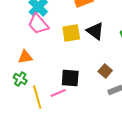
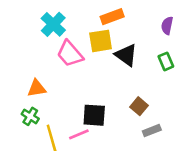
pink trapezoid: (38, 24) -> (70, 54), moved
yellow square: (71, 33) -> (101, 41), moved

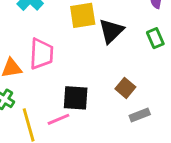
pink trapezoid: (70, 54) -> (41, 54), moved, turned -136
black triangle: (126, 55) -> (111, 31), turned 40

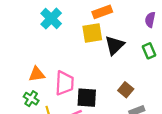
pink trapezoid: (41, 54) -> (64, 83), moved

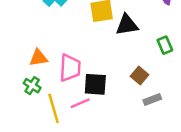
black triangle: (115, 45) -> (127, 25), turned 35
green rectangle: (149, 51) -> (165, 45), moved

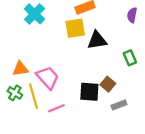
pink trapezoid: (70, 68) -> (48, 78), turned -45
black square: (95, 84) -> (89, 92), moved
yellow line: (54, 108) -> (33, 96), moved

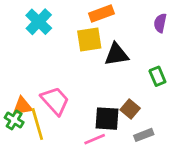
orange triangle: (20, 69) -> (22, 106), moved
pink line: (56, 108) -> (95, 139), moved

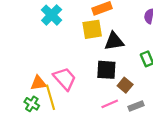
black square: (107, 119) -> (106, 70), moved
green cross: (14, 120) -> (32, 104), moved
pink line: (95, 139) -> (110, 104), moved

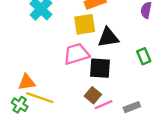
pink trapezoid: (65, 79) -> (76, 54), moved, turned -65
brown square: (125, 85) -> (93, 95), moved
yellow line: (50, 97) -> (40, 98), turned -55

